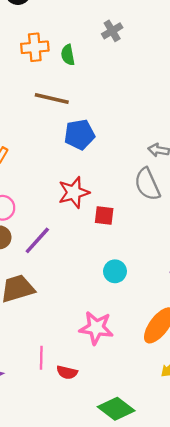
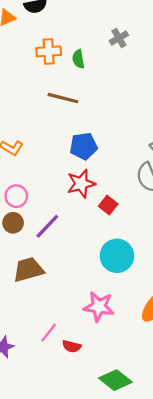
blue pentagon: (79, 134) -> (84, 146), moved
red square: (104, 215) -> (108, 205), turned 30
cyan circle: (115, 271) -> (117, 256), size x1.6
pink line: (41, 358) -> (49, 333), turned 36

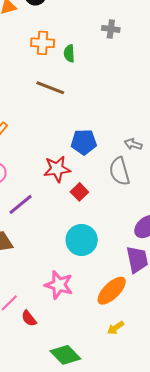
gray cross: (119, 38) -> (111, 29), moved, turned 30
blue pentagon: (84, 146) -> (84, 142), moved
red semicircle: (72, 346) -> (29, 318), turned 30

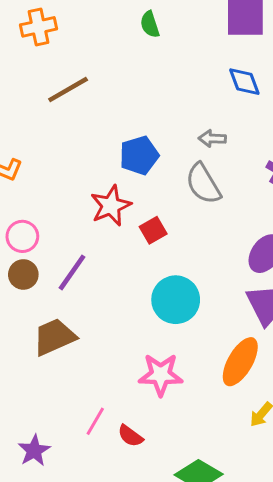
green semicircle: (69, 53) -> (150, 24), moved
brown line: (50, 88) -> (68, 90), turned -36
red square: (79, 192) -> (153, 230), turned 30

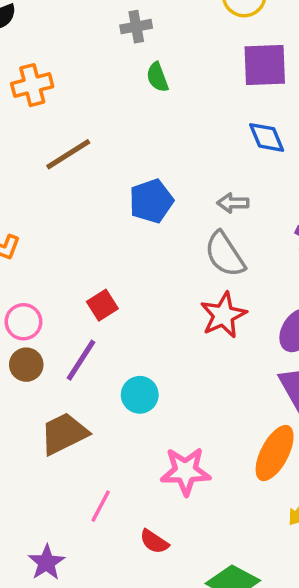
blue pentagon: (139, 155) -> (151, 201), moved
red star: (111, 206) -> (223, 315), moved
red square: (153, 230) -> (102, 305), moved
cyan circle: (176, 300) -> (140, 395), moved, size x0.7
pink line: (95, 421) -> (101, 506), moved

